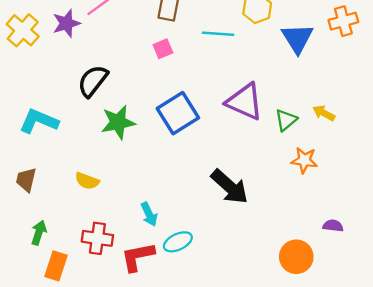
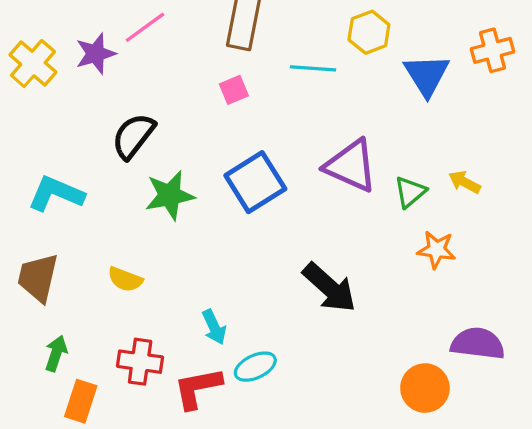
brown trapezoid: (26, 180) -> (38, 278), size x1.4
purple semicircle: (333, 226) -> (478, 344), size x1.8

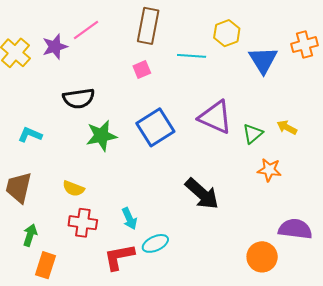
black semicircle: (133, 136) -> (79, 98), turned -136
cyan L-shape: (56, 194) -> (30, 135), size x0.7
red cross: (140, 362) -> (83, 223), moved

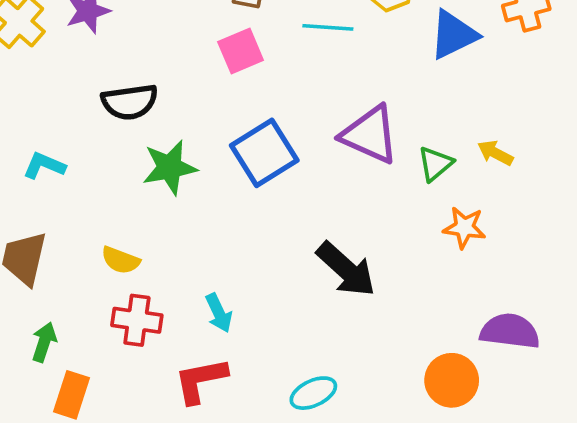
blue triangle: (263, 60) -> (453, 35), turned 36
pink square: (142, 69) -> (241, 51), size x1.4
cyan ellipse: (155, 243) -> (313, 393), moved

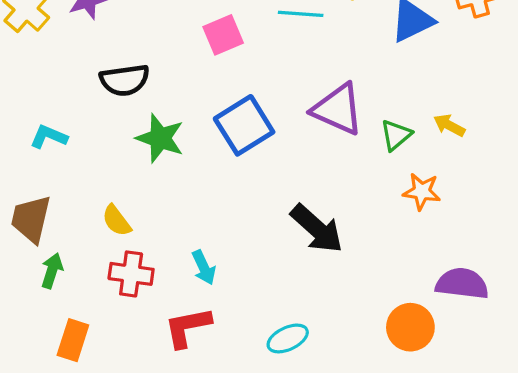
green star: (170, 167) -> (160, 138), turned 30
yellow semicircle: (121, 260) -> (117, 221), turned 32
green arrow: (44, 342) -> (52, 271), moved

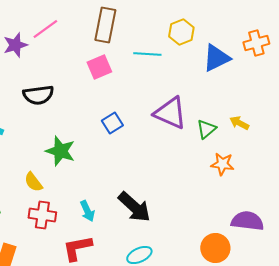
blue square: (244, 125) -> (112, 123), size x0.6
green star: (160, 138) -> (60, 151), moved
black arrow: (317, 229) -> (134, 207), moved

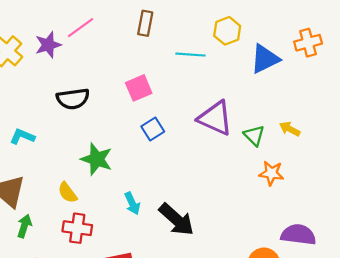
brown rectangle: (105, 25) -> (145, 23), size x0.7
pink square: (99, 67) -> (139, 88), moved
green triangle: (206, 129) -> (254, 135), turned -35
cyan arrow: (87, 211) -> (132, 203), moved

